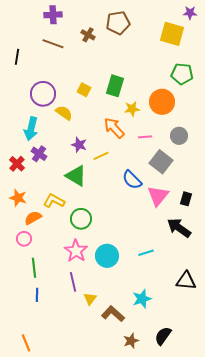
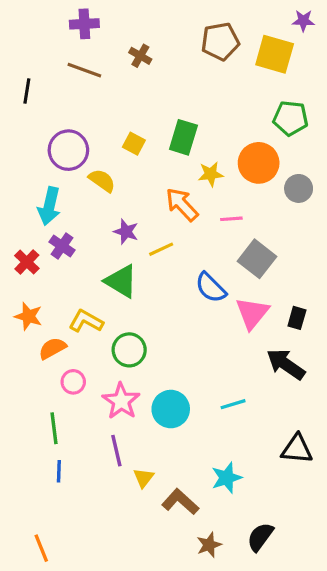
brown pentagon: (118, 23) -> (220, 41), moved
gray circle: (179, 136) -> (299, 188), moved
pink circle: (24, 239) -> (73, 382), moved

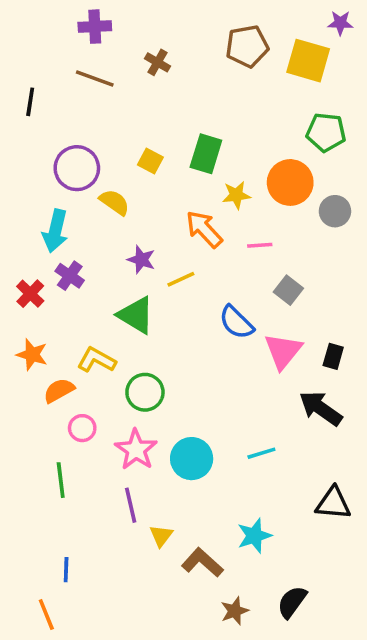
gray square: (257, 259) -> (288, 290), size x0.7
blue line: (59, 471) -> (66, 570), moved

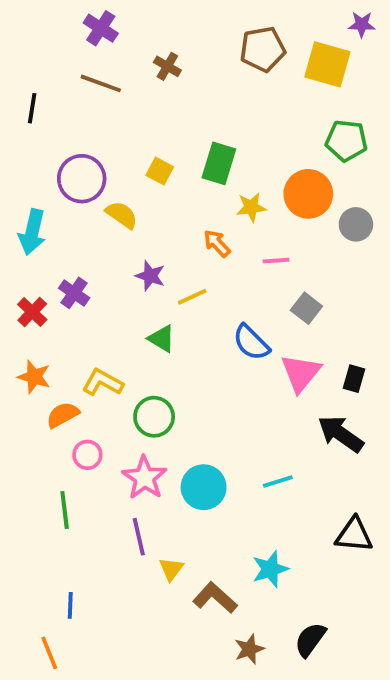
purple cross: (95, 27) -> (101, 28), turned 36
orange arrow: (204, 229) -> (217, 243), size x0.7
cyan arrow: (55, 231) -> (32, 232), moved
green triangle: (136, 315) -> (162, 339), moved, size x0.7

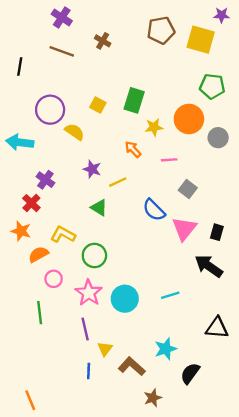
cyan arrow: (32, 232) -> (20, 142), turned 84
red cross: (32, 312) -> (31, 203), moved
blue line: (70, 605) -> (89, 371), moved
black semicircle: (310, 640) -> (190, 373), moved

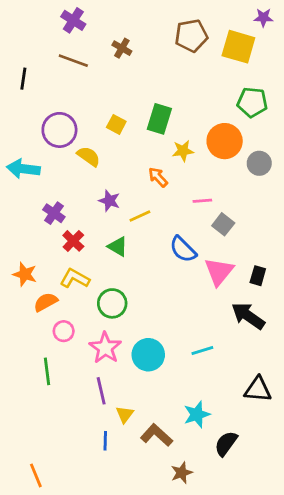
pink line: (169, 160) -> (202, 201), moved
red cross: (31, 203) -> (73, 241), moved

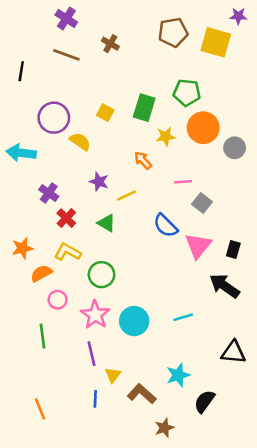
green pentagon: (252, 102) -> (187, 93), moved
orange star: (25, 274) -> (22, 248), turned -30
orange line: (36, 475) -> (40, 409), moved

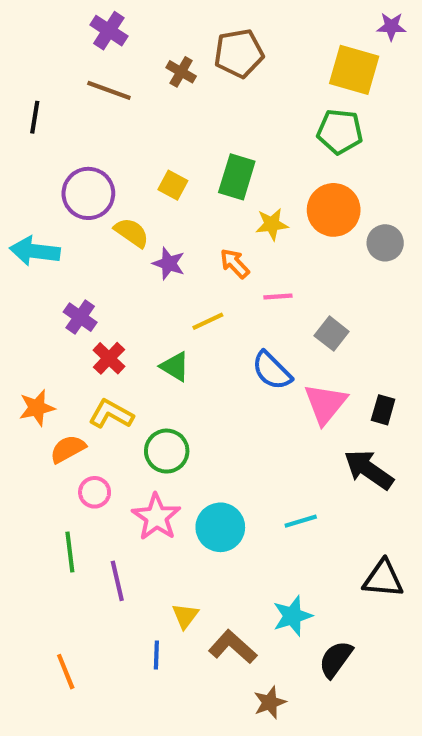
brown pentagon: (173, 32) -> (239, 53), moved
green pentagon: (187, 93) -> (340, 132), moved
purple star: (99, 182) -> (169, 263), moved
pink line: (183, 182) -> (278, 296), moved
purple line: (91, 354) -> (117, 581), moved

